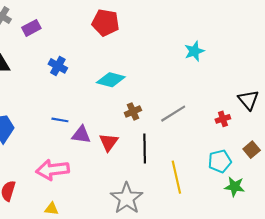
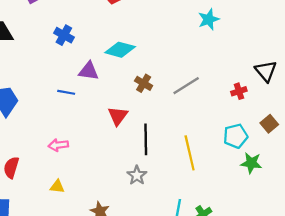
brown cross: (133, 111) -> (144, 83), turned -35
purple triangle: (81, 135) -> (89, 71), moved
black line: (145, 149) -> (146, 139), moved
pink arrow: (53, 170) -> (58, 145), size x0.6
gray star: (127, 198) -> (137, 175), size x0.6

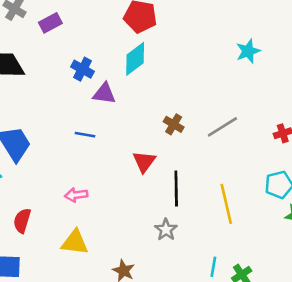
cyan diamond: (120, 50) -> (135, 59), moved, turned -52
purple triangle: (89, 71) -> (104, 94), moved
yellow triangle: (57, 187) -> (75, 242), size x1.6

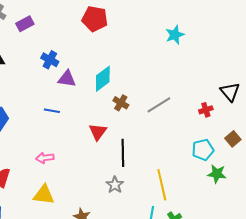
cyan star: (248, 51) -> (175, 35), moved
cyan diamond: (135, 59) -> (103, 79), moved
yellow line: (226, 204) -> (162, 185), moved

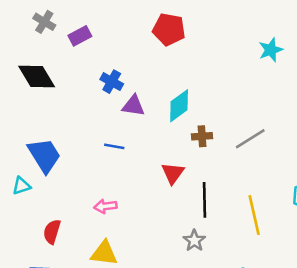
brown cross: (121, 103) -> (202, 136), turned -35
yellow line: (162, 185) -> (254, 215), moved

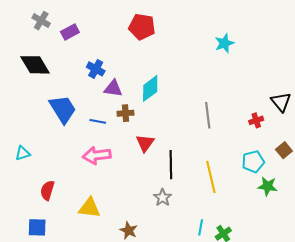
brown cross: (202, 136) -> (126, 113), moved
gray line: (250, 139) -> (208, 115), turned -65
blue trapezoid: (44, 155) -> (63, 109), moved
pink arrow: (105, 206) -> (97, 155), moved, size x1.5

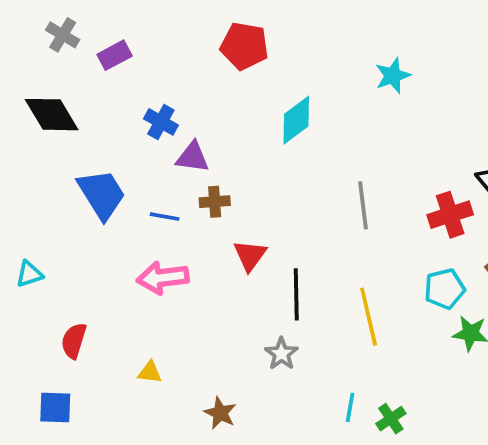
cyan diamond: (150, 88) -> (296, 120), moved
red cross: (256, 120) -> (450, 215), size x1.6
yellow triangle: (90, 208) -> (150, 372), size x0.6

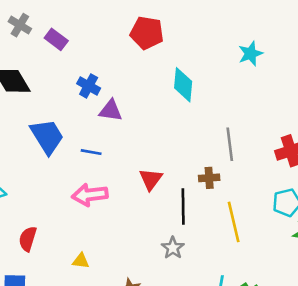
purple rectangle: (115, 55) -> (56, 39), turned 65
cyan diamond: (296, 120) -> (183, 85), turned -48
brown cross: (215, 202) -> (209, 178), moved

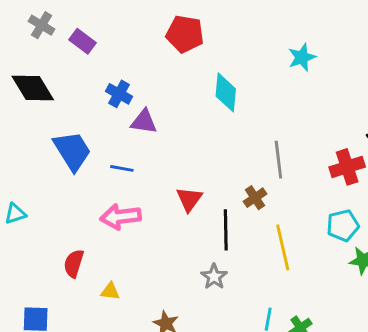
brown cross: (209, 178) -> (255, 198), turned -30
red semicircle: (28, 239) -> (74, 263), moved

